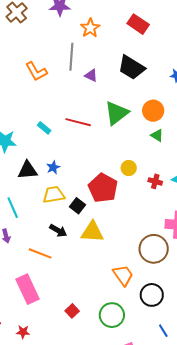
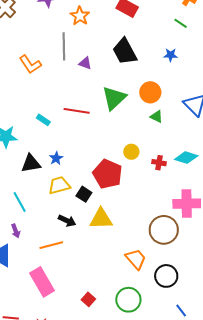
black trapezoid: (131, 68) -> (125, 51), turned 36
orange line: (40, 253) -> (51, 245), turned -30

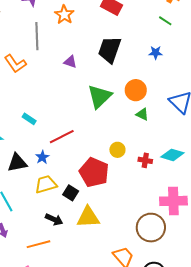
gray line: (64, 46) -> (37, 36), moved
black trapezoid: (125, 51) -> (110, 50), turned 48
red line: (77, 111) -> (62, 137), moved, turned -35

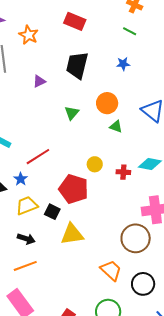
purple triangle: (70, 62) -> (39, 81), turned -40
green triangle: (100, 96) -> (72, 113), size x0.6
black arrow: (54, 219) -> (26, 239), moved

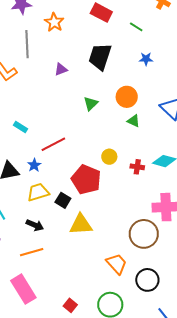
green line: (130, 31) -> (136, 27), moved

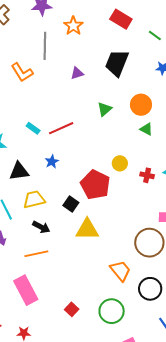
red line: (53, 144) -> (61, 128), moved
blue star: (34, 165) -> (52, 162), moved
yellow trapezoid: (38, 192) -> (34, 199), moved

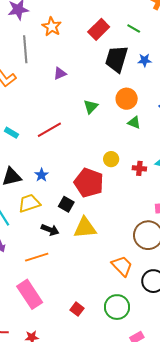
red rectangle: (121, 19) -> (99, 29), moved, turned -70
black trapezoid: (117, 63) -> (117, 59), moved
cyan rectangle: (33, 128) -> (11, 133), moved
blue star: (52, 162) -> (42, 175), moved
black arrow: (41, 227) -> (50, 230), moved

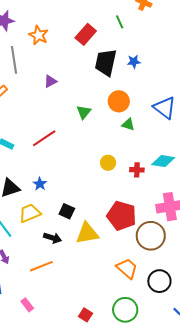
green line: (134, 28) -> (120, 22), moved, turned 40
red pentagon: (89, 183) -> (122, 216), moved
pink rectangle: (30, 294) -> (27, 305), moved, size x0.5

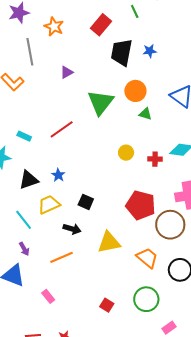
green triangle: (84, 112) -> (101, 102), size x1.8
yellow triangle: (87, 233) -> (109, 242), moved

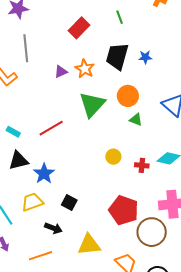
green line: (135, 11) -> (120, 17), moved
red rectangle: (101, 25) -> (79, 28), moved
orange star: (54, 27) -> (85, 69), moved
blue star: (58, 175) -> (44, 174), size x1.5
black triangle: (29, 180) -> (18, 161), moved

